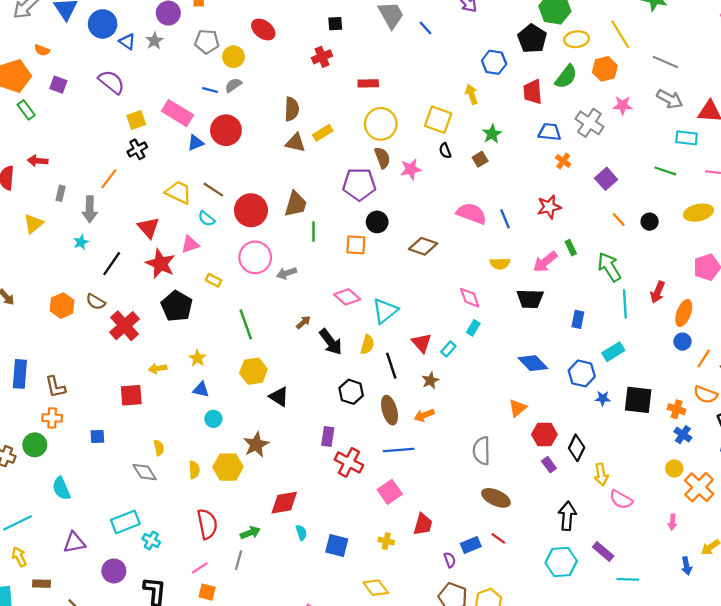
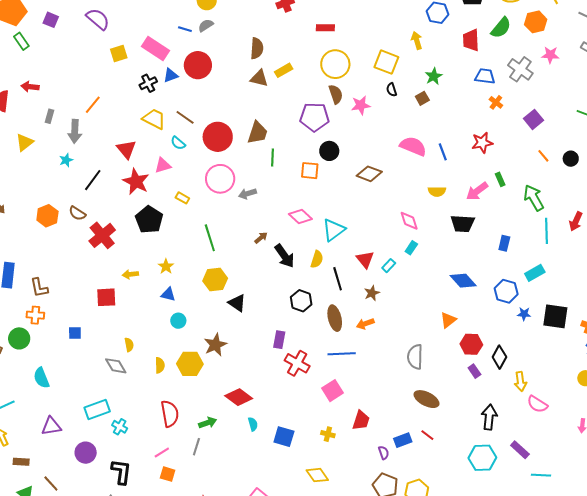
black cross: (137, 149) -> (148, 83), moved
red diamond: (284, 503) -> (239, 397), turned 44

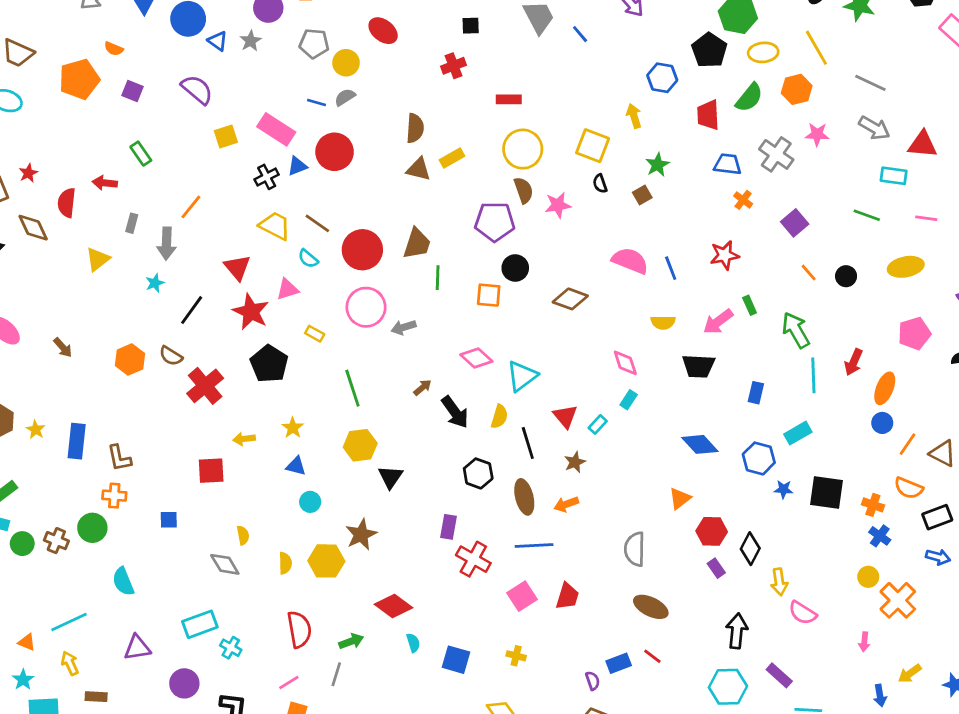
green rectangle: (21, 41) -> (141, 154), moved
black triangle: (237, 303) -> (390, 477), turned 30
red trapezoid: (361, 420) -> (567, 596), moved

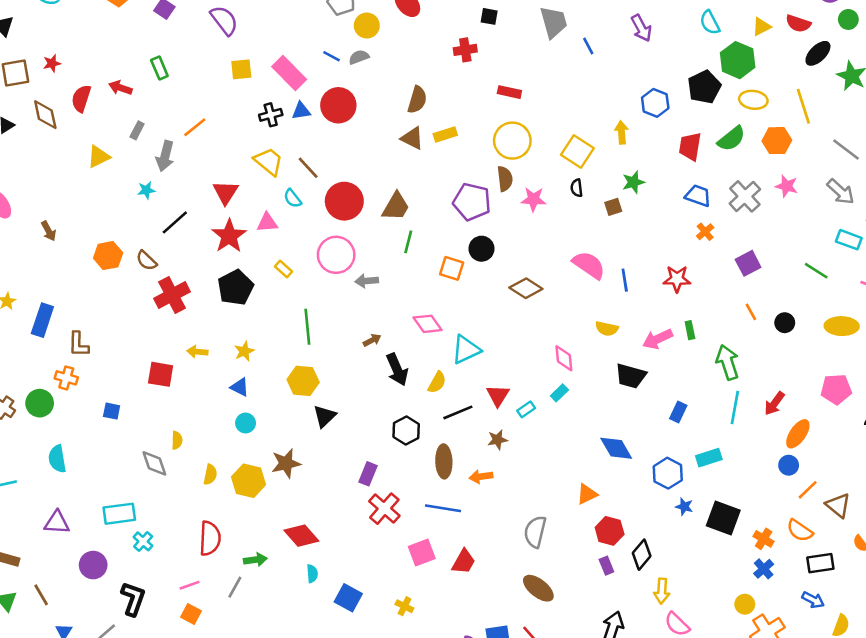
black line: (528, 443) -> (458, 412), turned 72

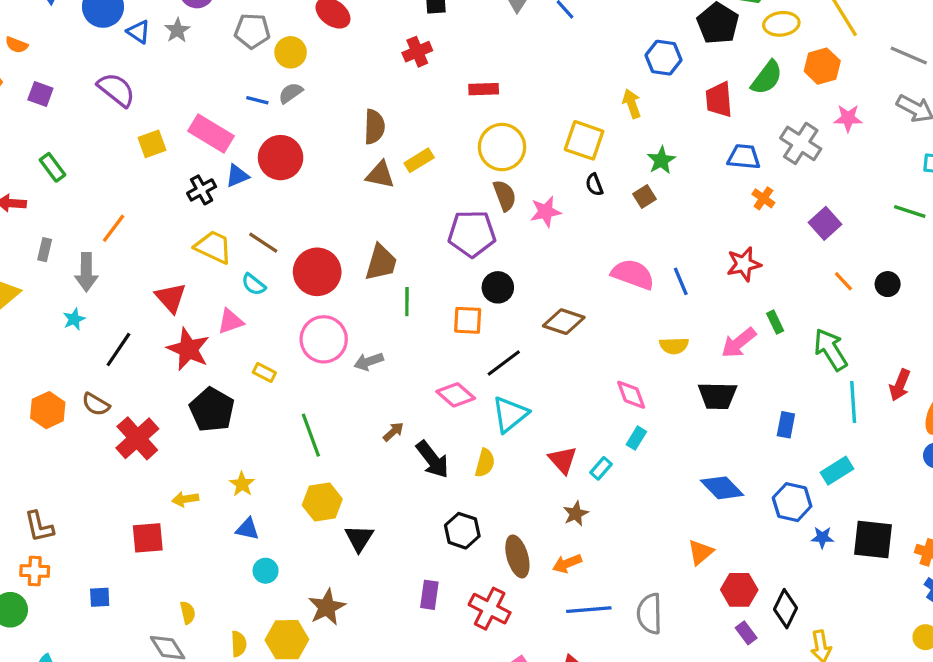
black line: (458, 412) -> (504, 363), moved
blue line: (443, 508) -> (589, 610), moved
red cross: (384, 509) -> (490, 609), moved

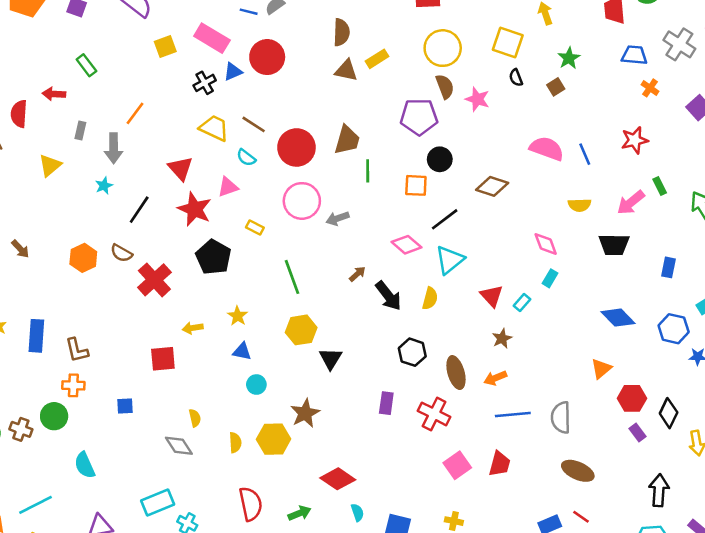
pink star: (546, 212) -> (477, 99), turned 30

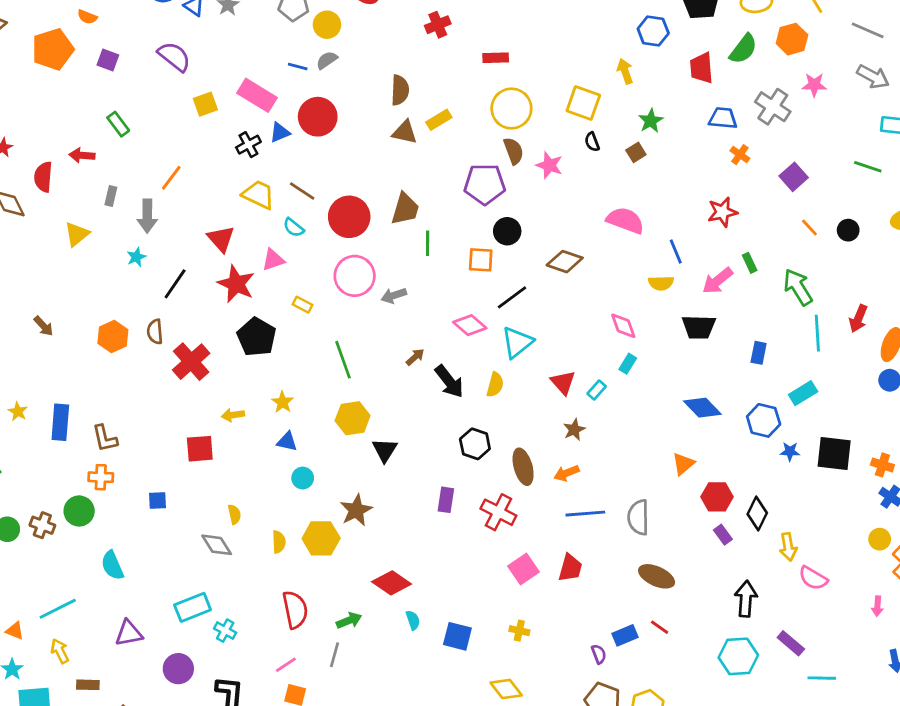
blue line: (585, 154) -> (676, 252), moved
brown semicircle: (121, 253) -> (155, 332), turned 55

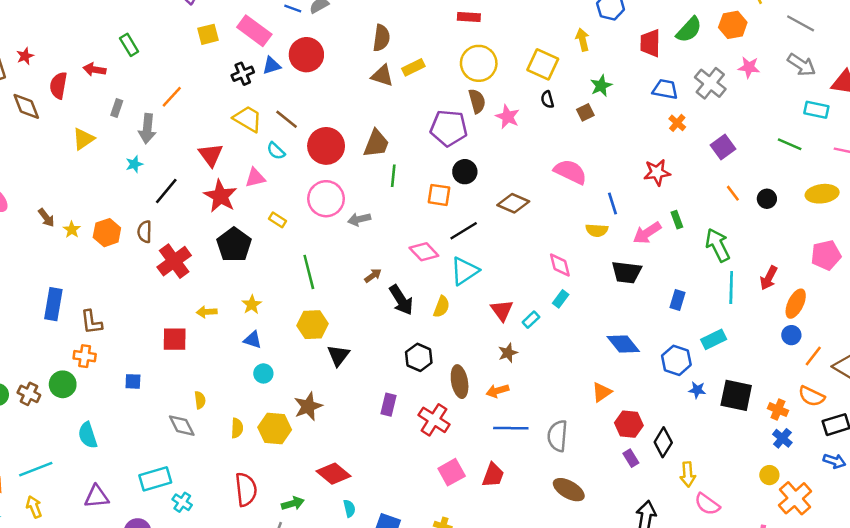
yellow star: (18, 411) -> (72, 230), moved

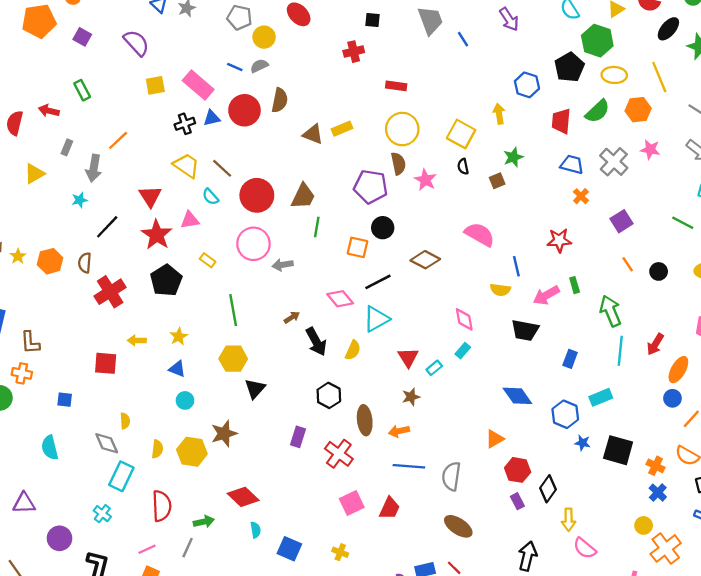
brown semicircle: (381, 38) -> (280, 100), moved
cyan semicircle: (88, 435) -> (50, 448), moved
cyan rectangle: (155, 479) -> (121, 476), moved, turned -52

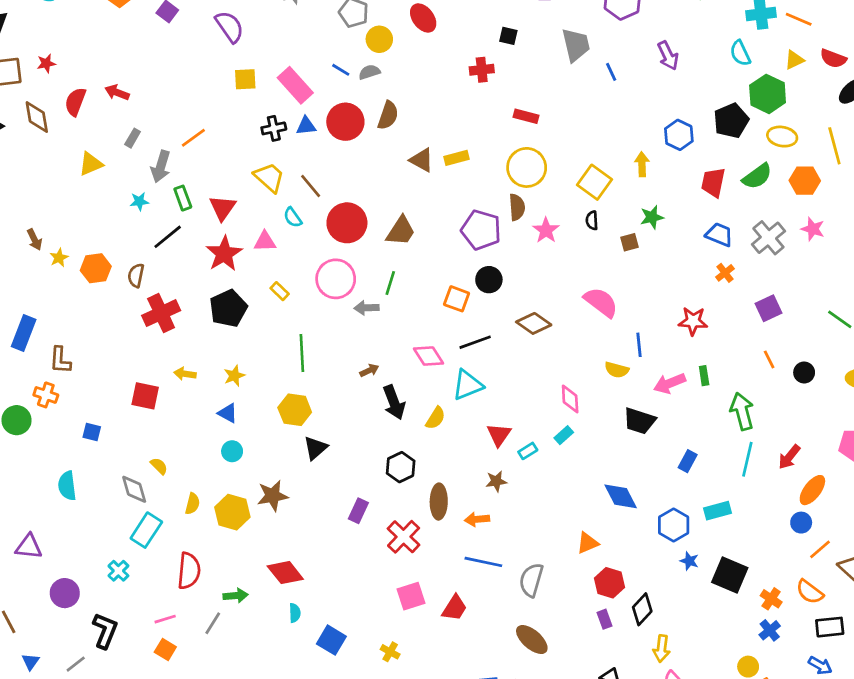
green rectangle: (82, 90) -> (183, 198), moved
green line: (317, 227) -> (390, 283), moved
yellow semicircle: (125, 421) -> (159, 466), turned -49

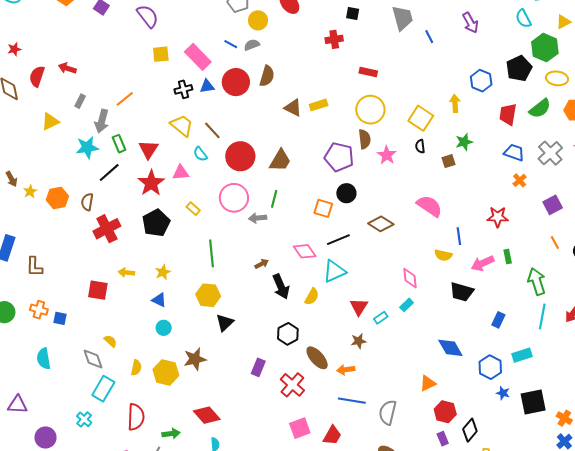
cyan star: (139, 201) -> (87, 147), size x1.6
orange cross: (46, 395) -> (39, 310), moved
brown ellipse: (439, 502) -> (317, 358), turned -40
black square: (730, 575) -> (533, 402), turned -32

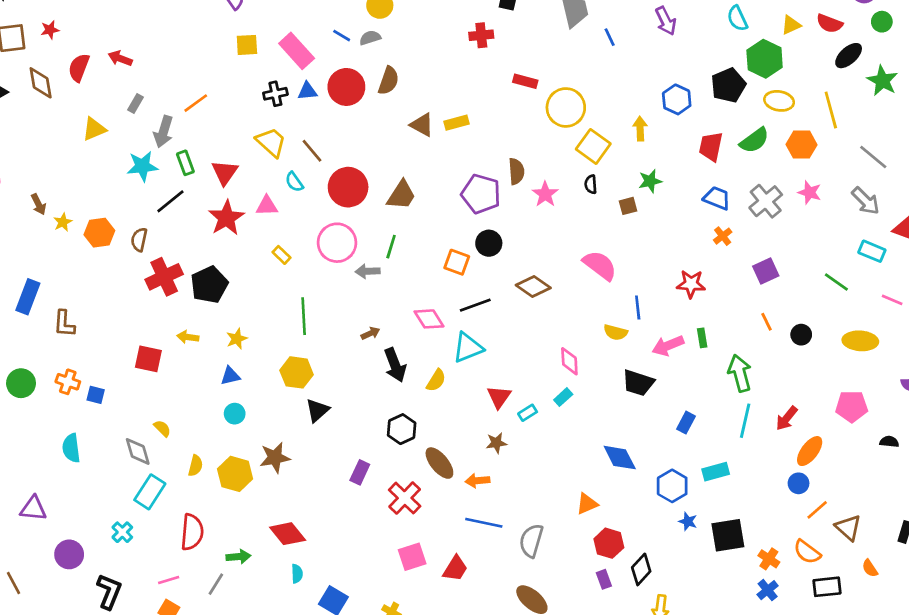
yellow circle: (370, 110) -> (566, 107), moved
black pentagon: (156, 223) -> (209, 285), moved
blue triangle: (159, 300) -> (230, 376), turned -42

